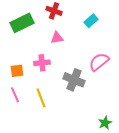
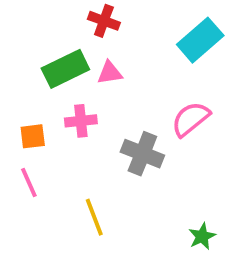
cyan rectangle: (91, 21) -> (200, 40), moved, size x1.6
green rectangle: (22, 23) -> (65, 69), moved
yellow line: (41, 98) -> (94, 217), moved

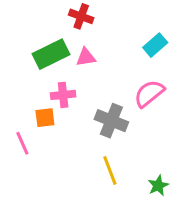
cyan rectangle: (200, 40) -> (155, 45), moved, size x0.7
orange square: (33, 136) -> (45, 118), moved
yellow line: (94, 217) -> (110, 170), moved

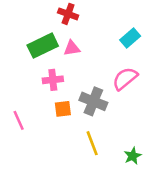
orange square: (45, 118) -> (63, 109), moved

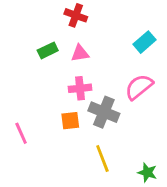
green rectangle: (43, 46) -> (48, 50), size x0.6
pink cross: (53, 80) -> (80, 88), moved
green star: (133, 156) -> (147, 173), turned -30

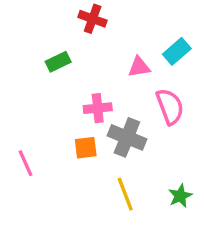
pink triangle: (80, 53) -> (139, 67), moved
pink semicircle: (139, 87) -> (170, 106), turned 108
green star: (147, 173) -> (180, 196), moved, turned 30

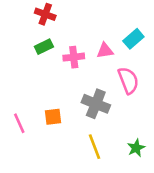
red cross: (93, 19) -> (45, 14), moved
pink cross: (98, 108) -> (74, 57), moved
orange square: (86, 148) -> (53, 117), moved

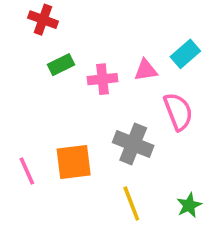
red cross: (45, 14) -> (43, 20), moved
orange square: (53, 117) -> (74, 162), size x1.5

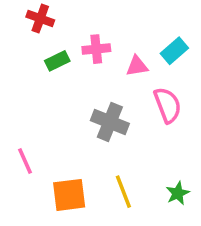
pink cross: (102, 79) -> (96, 49), moved
gray cross: (133, 144) -> (110, 122), moved
orange square: (74, 162) -> (69, 195), moved

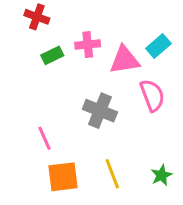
pink triangle: (137, 66) -> (125, 60), size x1.5
pink line: (25, 161) -> (45, 138), moved

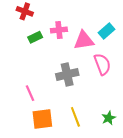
gray cross: (100, 111) -> (67, 74), turned -35

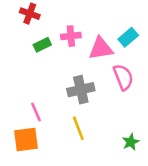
yellow line: (75, 117) -> (78, 128), moved
orange square: (42, 119) -> (26, 139), moved

